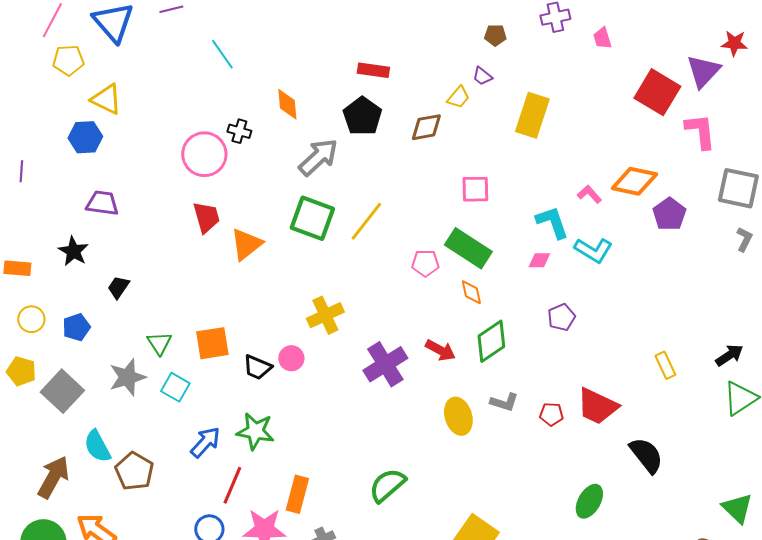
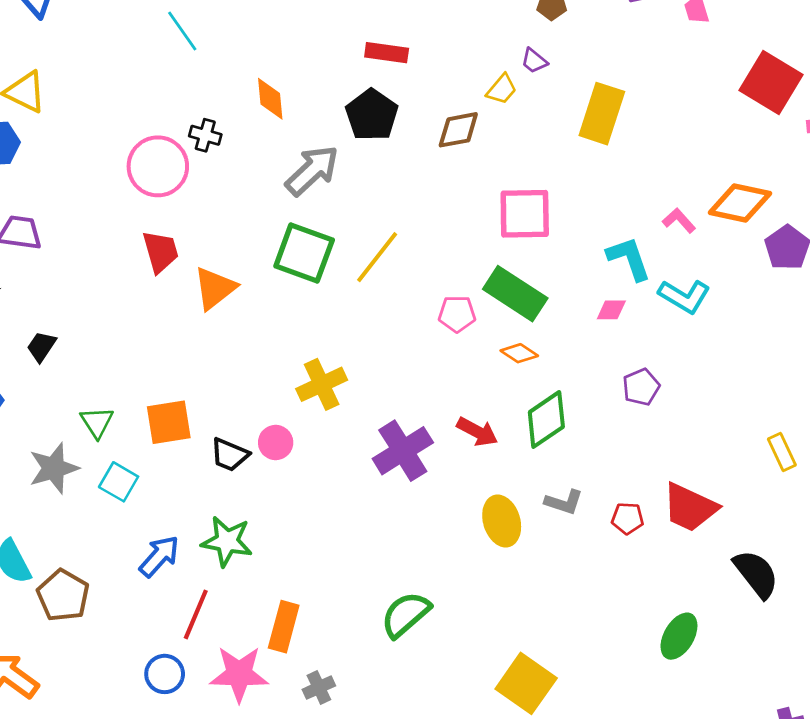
pink square: (475, 189) -> (525, 214), size x1.4
orange diamond: (471, 292) -> (519, 353), turned -44

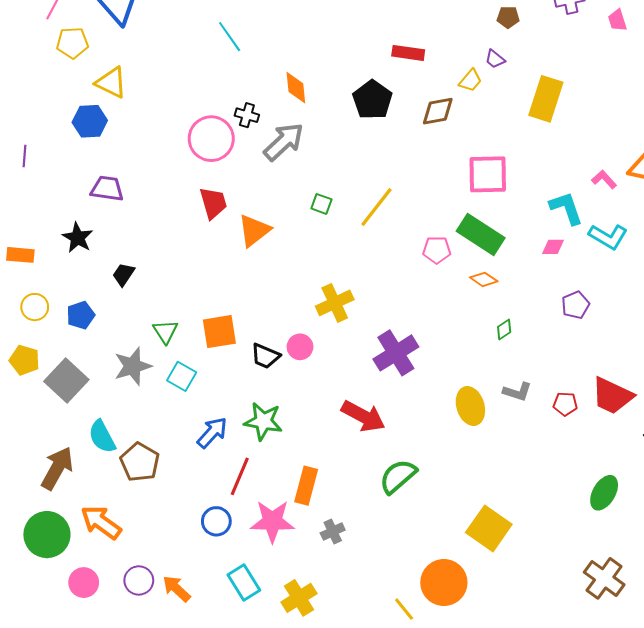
red rectangle: (387, 53) -> (408, 53), moved
gray arrow: (312, 170) -> (284, 142), moved
green square: (304, 253) -> (321, 204), size x0.5
green diamond: (546, 420) -> (504, 329), size x0.5
red arrow: (477, 432) -> (363, 416), moved, size x1.4

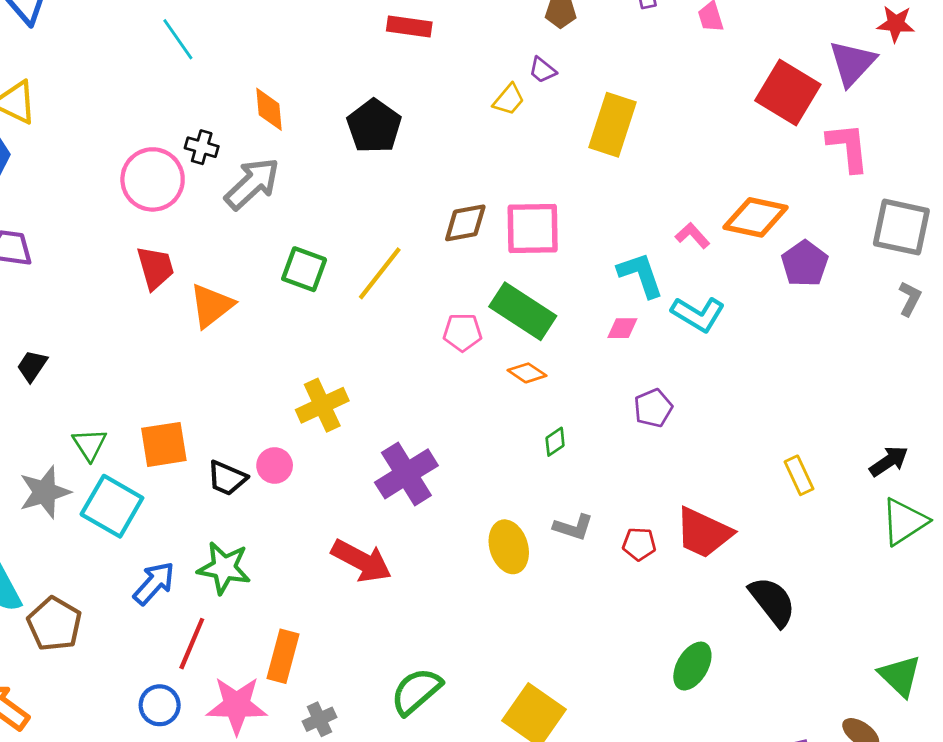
red rectangle: (408, 53) -> (409, 27), moved
brown diamond: (438, 111) -> (465, 223), moved
green square: (321, 204) -> (304, 269), size x1.5
cyan square: (182, 376) -> (112, 506), size x1.5
green semicircle: (398, 476) -> (416, 691), moved

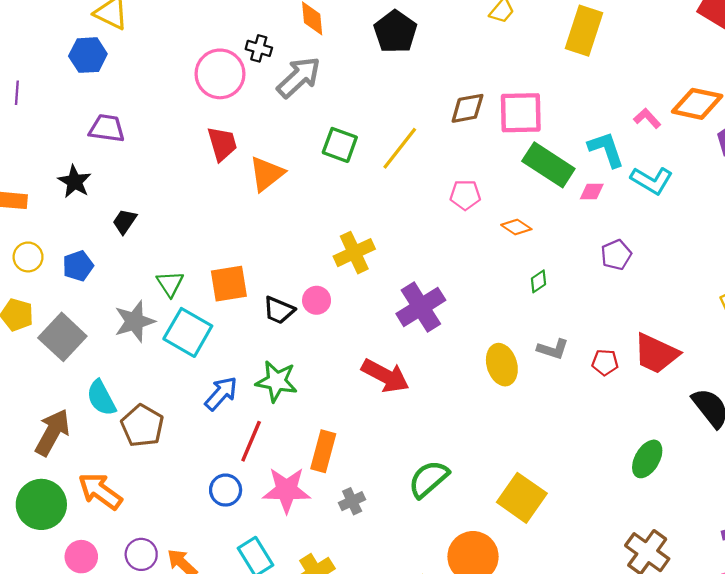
green rectangle: (523, 311) -> (548, 165), moved

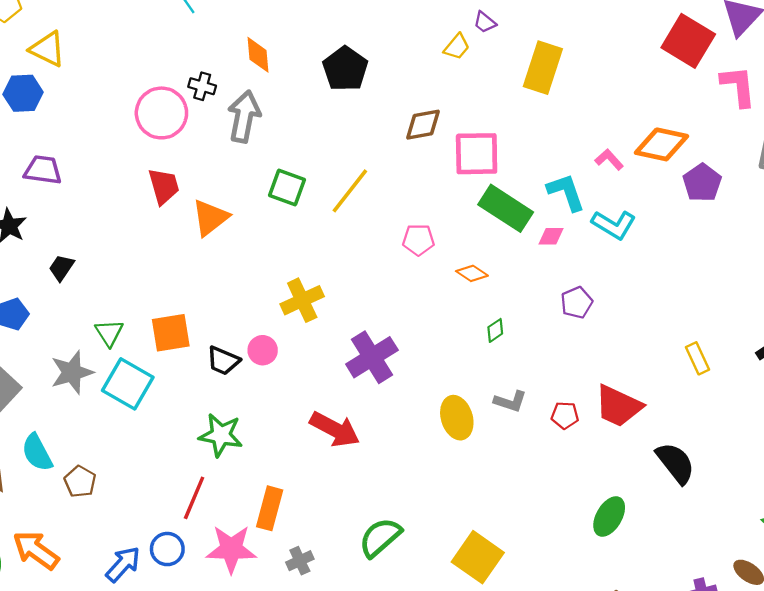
gray arrow: (299, 77) -> (244, 116), turned -36
brown diamond: (467, 108) -> (423, 125), moved
blue arrow: (221, 393) -> (123, 564), moved
brown pentagon: (142, 426) -> (80, 482), size x0.7

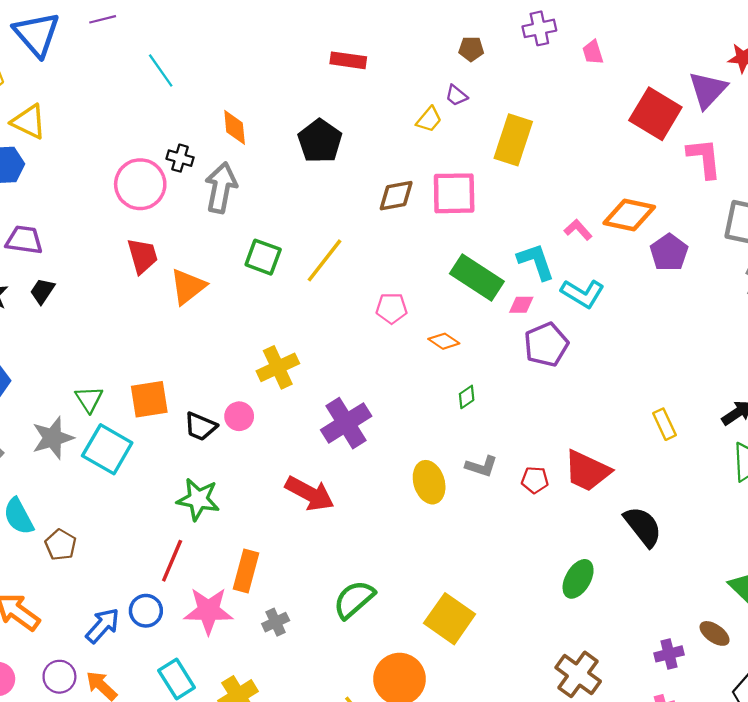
pink square: (477, 154) -> (454, 193), moved
black trapezoid: (61, 268) -> (42, 291), moved
purple pentagon: (577, 303) -> (546, 345), moved, size x1.4

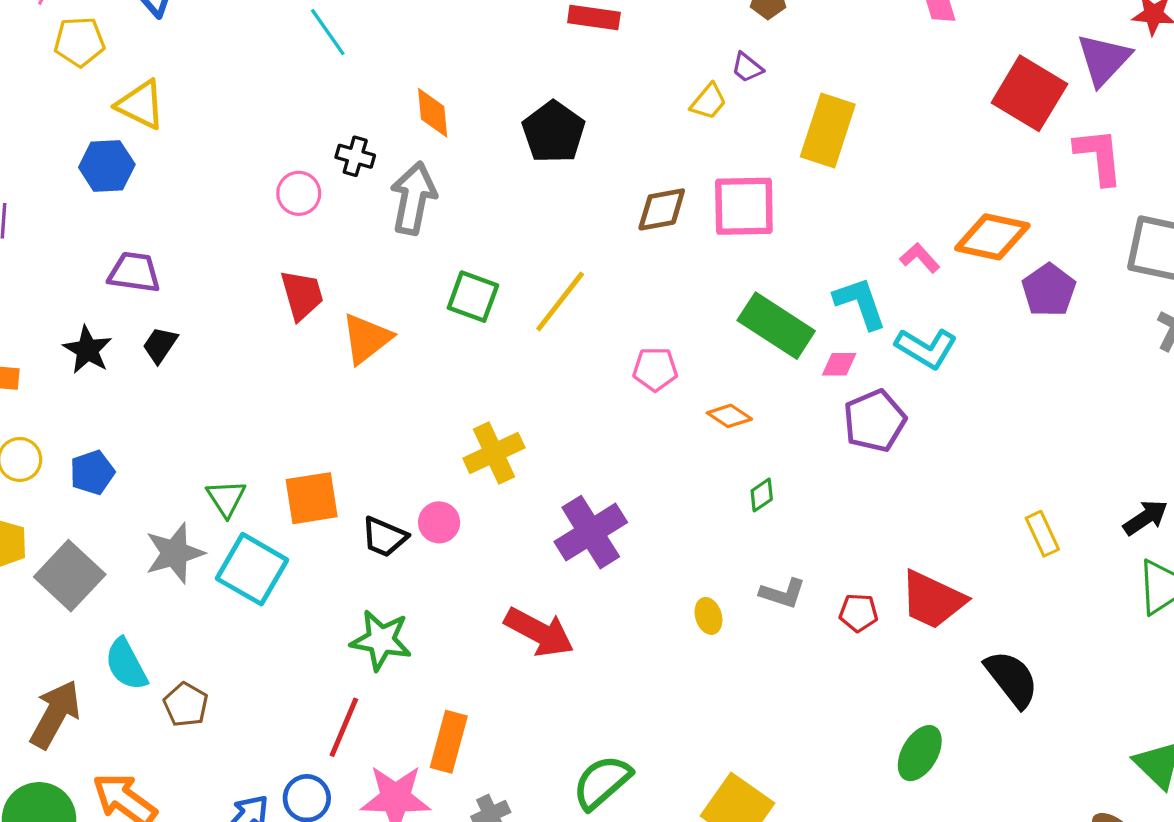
pink circle: (140, 184) -> (299, 193), size x0.6
yellow ellipse: (429, 482) -> (708, 616), size x0.6

